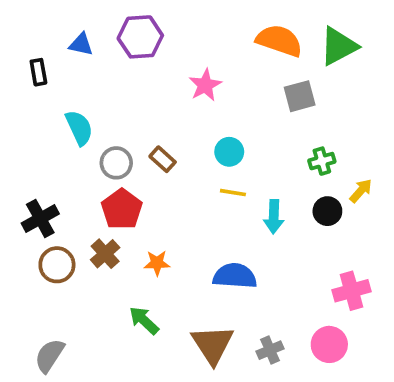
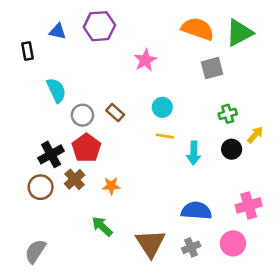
black cross: (40, 218) -> (51, 154), moved
blue semicircle: (235, 276) -> (196, 211), moved

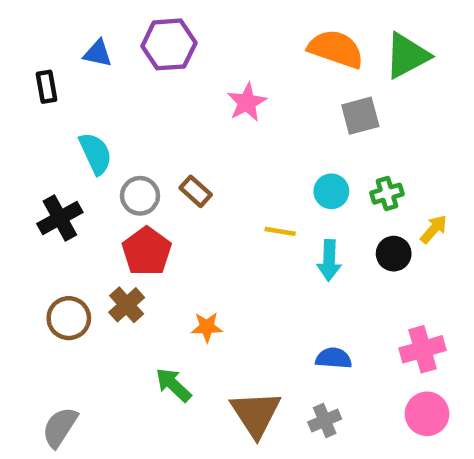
cyan circle: (162, 107) -> (331, 191), moved
black cross: (51, 154) -> (60, 218), moved
orange star: (111, 186) -> (207, 327), moved
blue semicircle: (196, 211) -> (334, 358), size x0.7
pink circle: (233, 243) -> (427, 414), moved

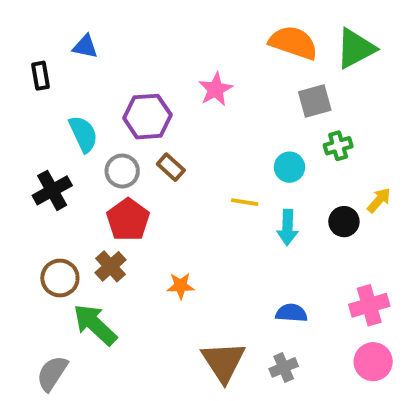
purple hexagon: (169, 44) -> (147, 117), moved
green cross: (387, 194) -> (338, 146), moved
green arrow: (173, 385) -> (95, 325), moved, size x1.4

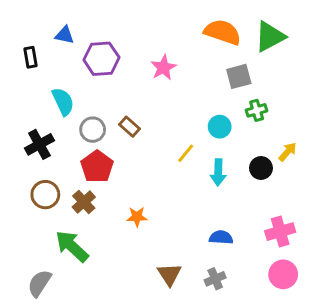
purple hexagon: (147, 117) -> (101, 59), moved
yellow line: (245, 202) -> (186, 153), turned -60
brown circle: (60, 278) -> (45, 195), moved
brown triangle: (223, 362) -> (169, 274), size x0.7

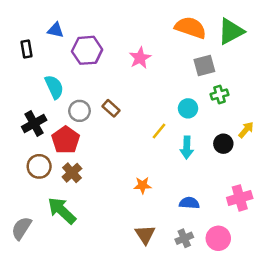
red pentagon: (97, 167) -> (66, 140), moved
orange star: (137, 217) -> (143, 185), moved
pink circle: (283, 274) -> (218, 238), moved
gray semicircle: (39, 283) -> (21, 228), moved

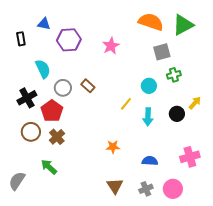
green arrow: (62, 211) -> (49, 167), size x0.7

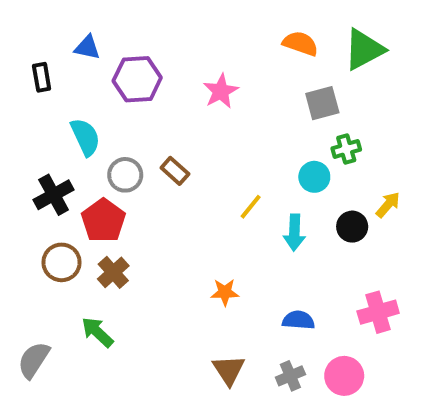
orange semicircle: (151, 22) -> (300, 43), size x0.7
cyan circle: (149, 86) -> (314, 177), moved

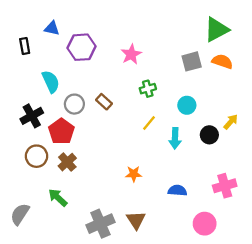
orange semicircle: (300, 43) -> (222, 61), moved
green cross: (346, 149) -> (148, 89), moved
gray cross: (290, 376) -> (100, 224), moved, size x1.6

